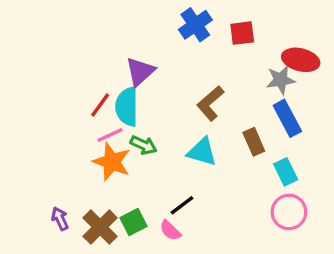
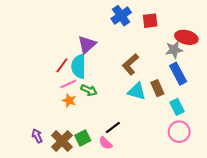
cyan triangle: (202, 152) -> (137, 91), moved
orange star: (112, 162) -> (69, 101), size x0.6

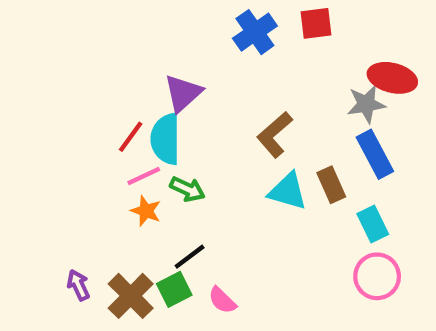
red square: (150, 21) -> (316, 23), moved
black line: (113, 128) -> (190, 257), moved

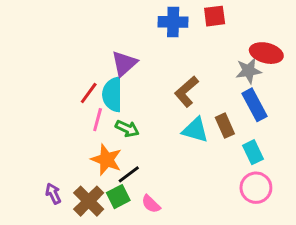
blue cross: (255, 32) -> (173, 22), turned 36
pink line: (144, 176) -> (98, 120), turned -50
orange star: (146, 211) -> (106, 160), moved, size x1.5

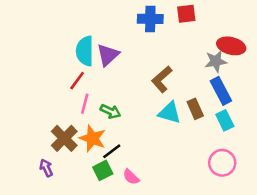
cyan semicircle: (112, 94) -> (85, 51), moved
cyan rectangle: (253, 152) -> (225, 120), moved
brown cross: (89, 201) -> (64, 138), moved

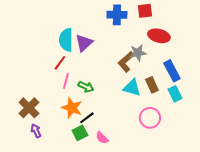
red ellipse: (231, 46) -> (159, 36), moved
gray star: (216, 61) -> (138, 53), moved
brown cross: (64, 138) -> (29, 108), moved
pink circle: (222, 163) -> (150, 118), moved

